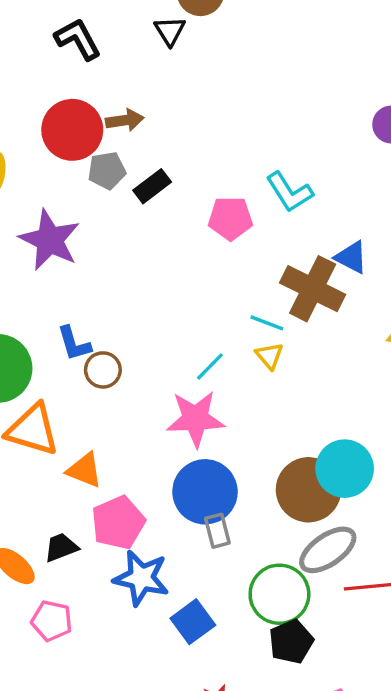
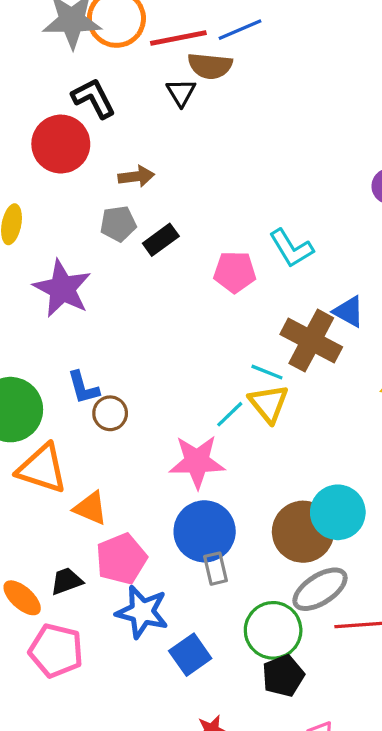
red circle: (72, 130) -> (61, 144), moved
yellow triangle: (269, 356) -> (269, 403), size x1.5
cyan line: (210, 366) -> (230, 414), moved
pink pentagon: (52, 621) -> (56, 651), size x1.4

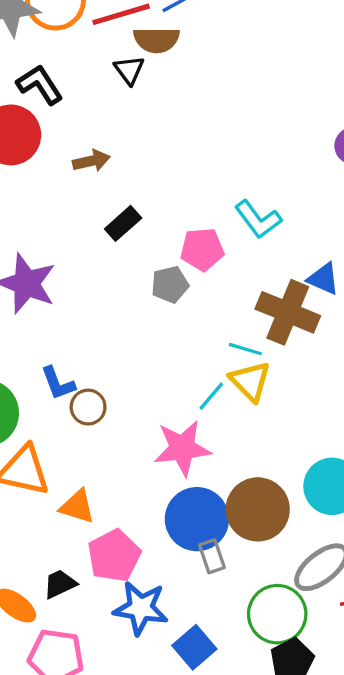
gray pentagon: (118, 224) -> (170, 284), moved
brown circle: (303, 532) -> (258, 509), moved

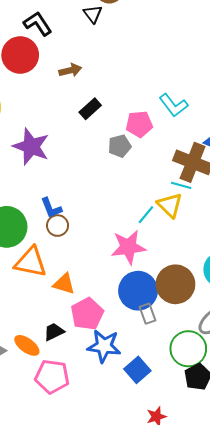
cyan line: (245, 349) -> (181, 185), moved
brown circle: (88, 407) -> (58, 226), moved

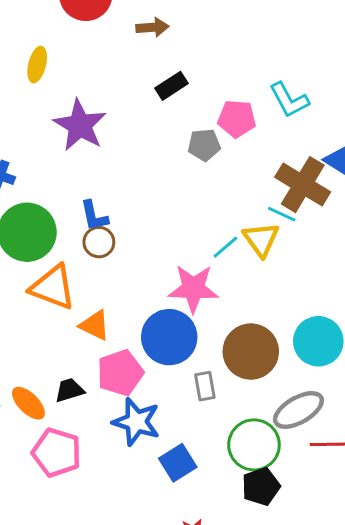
blue circle: (138, 291) -> (169, 337), moved

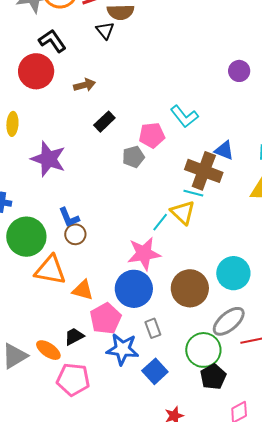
gray rectangle: (205, 386) -> (153, 328), moved

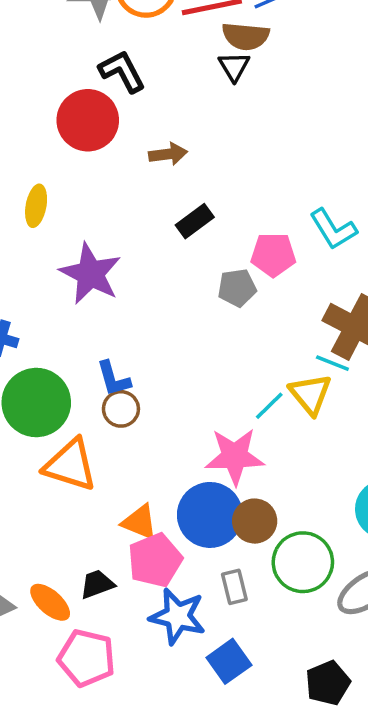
black triangle: (105, 30) -> (234, 66), moved
brown circle: (190, 288) -> (255, 521), moved, size x0.7
orange triangle: (83, 290) -> (140, 522), moved
green circle: (203, 350) -> (303, 562), moved

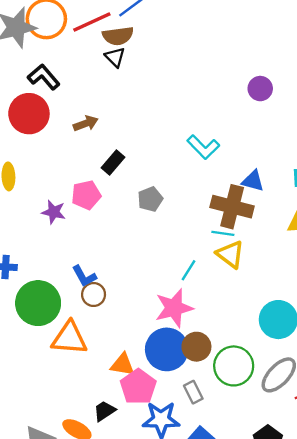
pink pentagon: (273, 255) -> (86, 195), moved
purple star: (90, 274) -> (54, 212), size x0.6
yellow triangle: (310, 394) -> (230, 254), moved

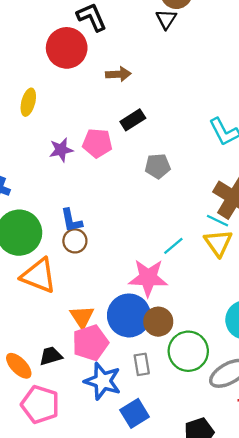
purple star: (54, 212) -> (61, 150), turned 30
orange triangle: (123, 365) -> (82, 317), turned 30

